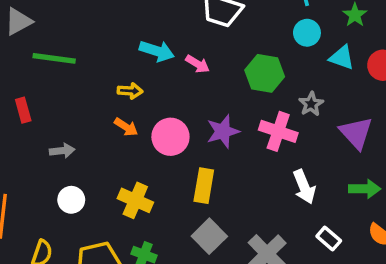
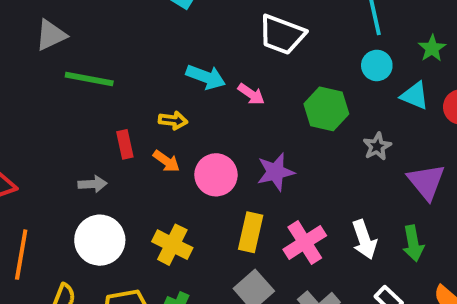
red rectangle: (23, 110) -> (125, 144), moved
pink cross: (278, 131) -> (305, 242), moved, turned 36
green arrow: (365, 189) -> (413, 243), moved, turned 76
white circle: (71, 200) -> (100, 240), size x1.6

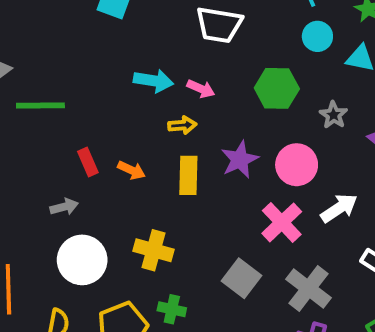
yellow arrow: (173, 120) -> (182, 125), moved
pink circle: (216, 175) -> (297, 165), moved
yellow rectangle: (251, 232) -> (188, 175), moved
white arrow: (364, 240) -> (339, 208), turned -93

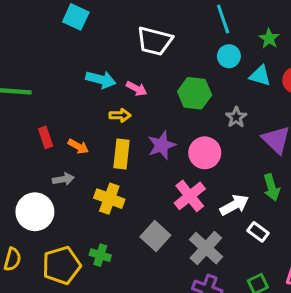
gray arrow: (64, 207) -> (63, 179), moved
white arrow: (339, 208) -> (234, 205), moved
yellow cross: (153, 250) -> (109, 199), moved

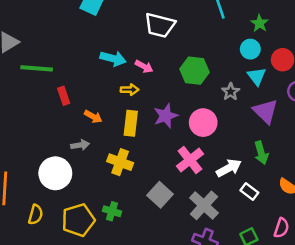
cyan circle: (229, 56) -> (250, 49), moved
cyan triangle: (260, 76) -> (257, 76), moved, turned 36
red rectangle: (46, 137) -> (64, 96), moved

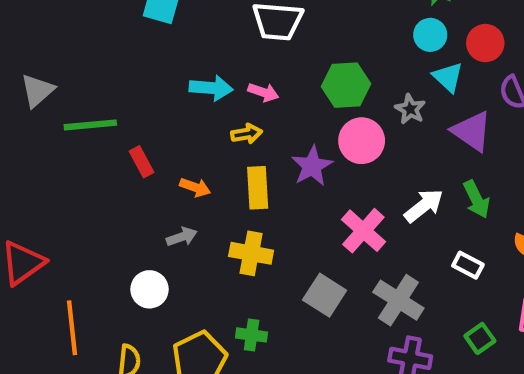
pink circle: (203, 123) -> (362, 141), moved
white arrow: (229, 168) -> (424, 206), moved
white circle: (55, 173) -> (149, 289), size x0.7

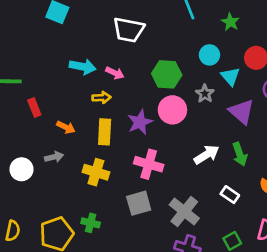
cyan circle: (430, 35) -> (209, 55), moved
pink cross: (363, 231) -> (149, 164), moved, turned -32
white circle: (149, 289) -> (21, 169), moved
gray square: (325, 295) -> (139, 203), turned 35

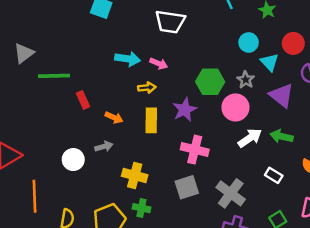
green hexagon: (167, 74) -> (210, 82), moved
pink circle: (172, 110) -> (235, 107), moved
green arrow: (240, 154) -> (282, 136), turned 125
yellow cross: (96, 172) -> (135, 175), moved

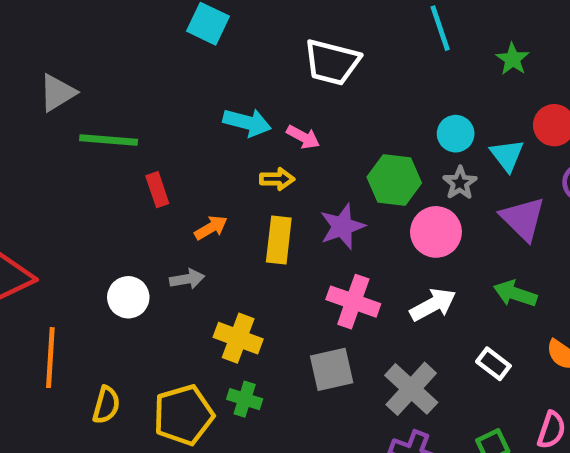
cyan circle: (249, 42) -> (456, 134), moved
orange arrow: (114, 117) -> (211, 228), turned -60
white arrow: (250, 138) -> (433, 305), moved

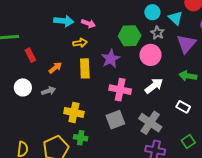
purple triangle: (523, 219) -> (186, 44), turned 35
white circle: (128, 297) -> (23, 87), moved

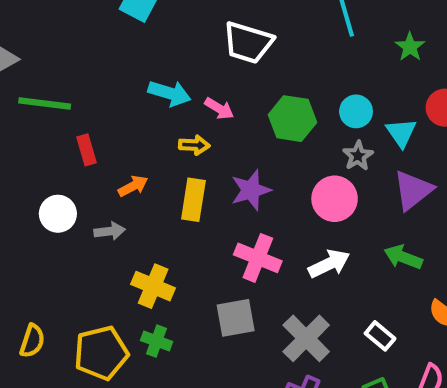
green hexagon: (130, 36) -> (292, 119), moved
white rectangle: (183, 107) -> (380, 336), moved

